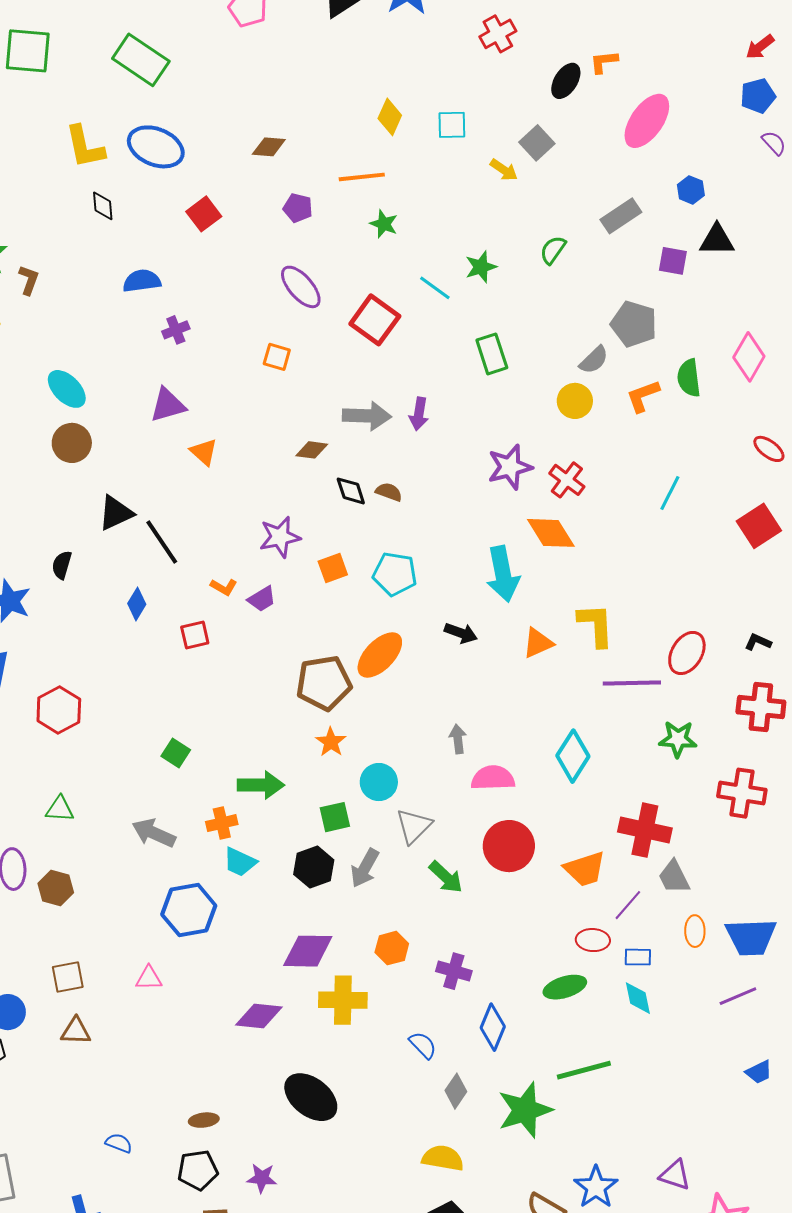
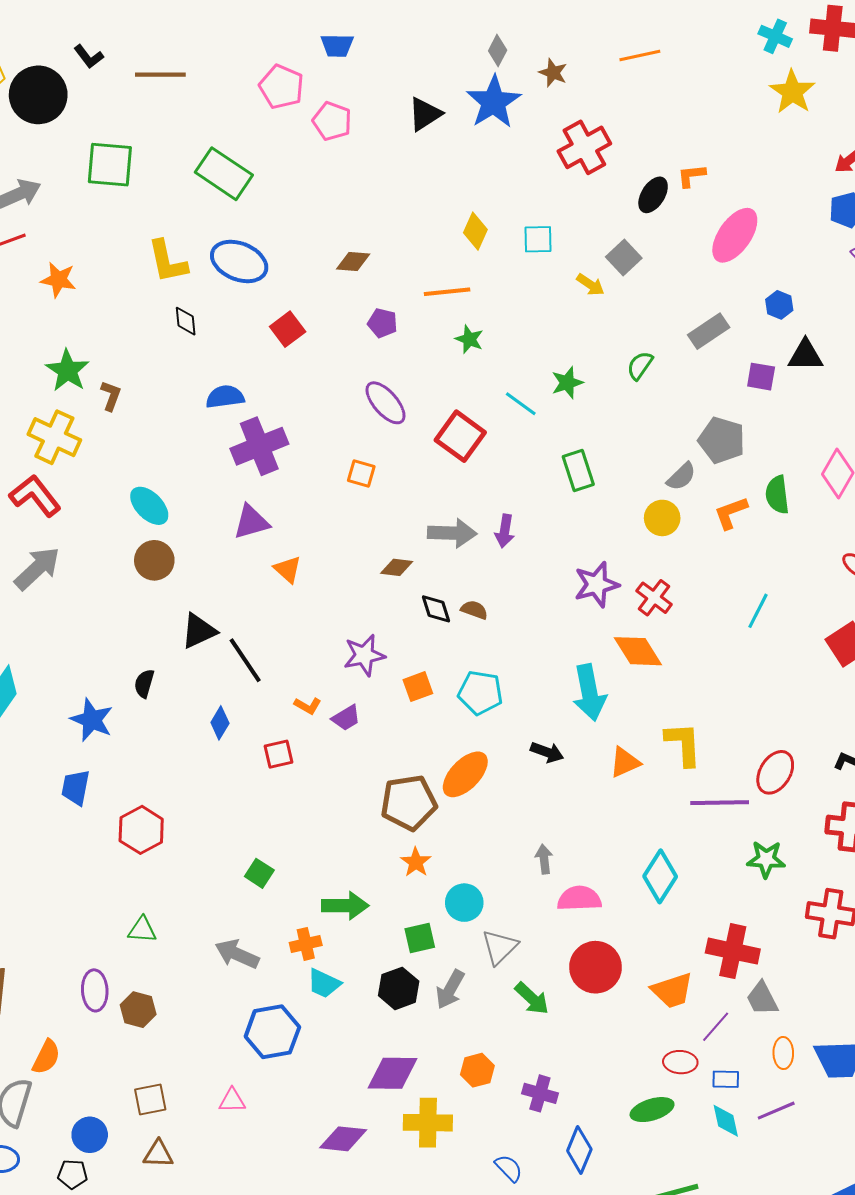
red cross: (498, 34) -> (584, 147), size x1.4
purple cross: (176, 330) -> (259, 446), size x2.0
purple line: (738, 996) -> (776, 1111), moved

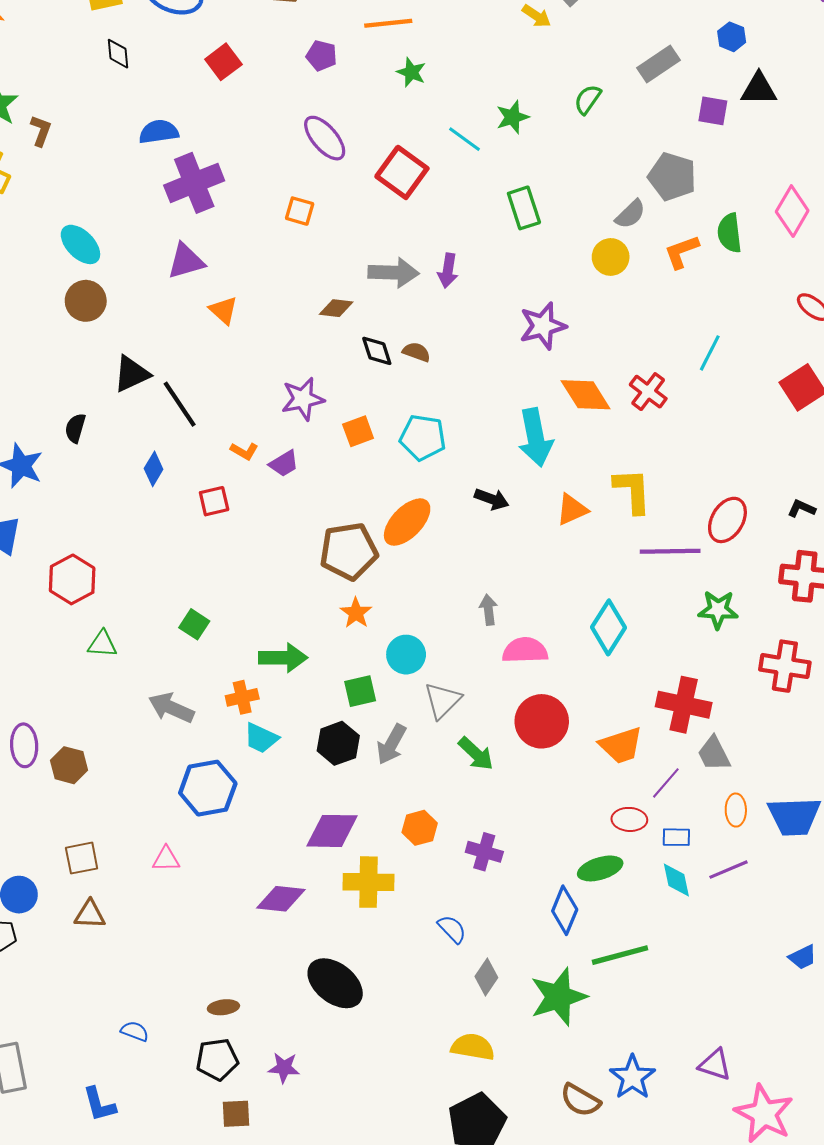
red cross: (654, 598) -> (648, 392), moved
green triangle: (142, 930) -> (102, 644), moved
blue diamond: (579, 1150) -> (565, 910), moved

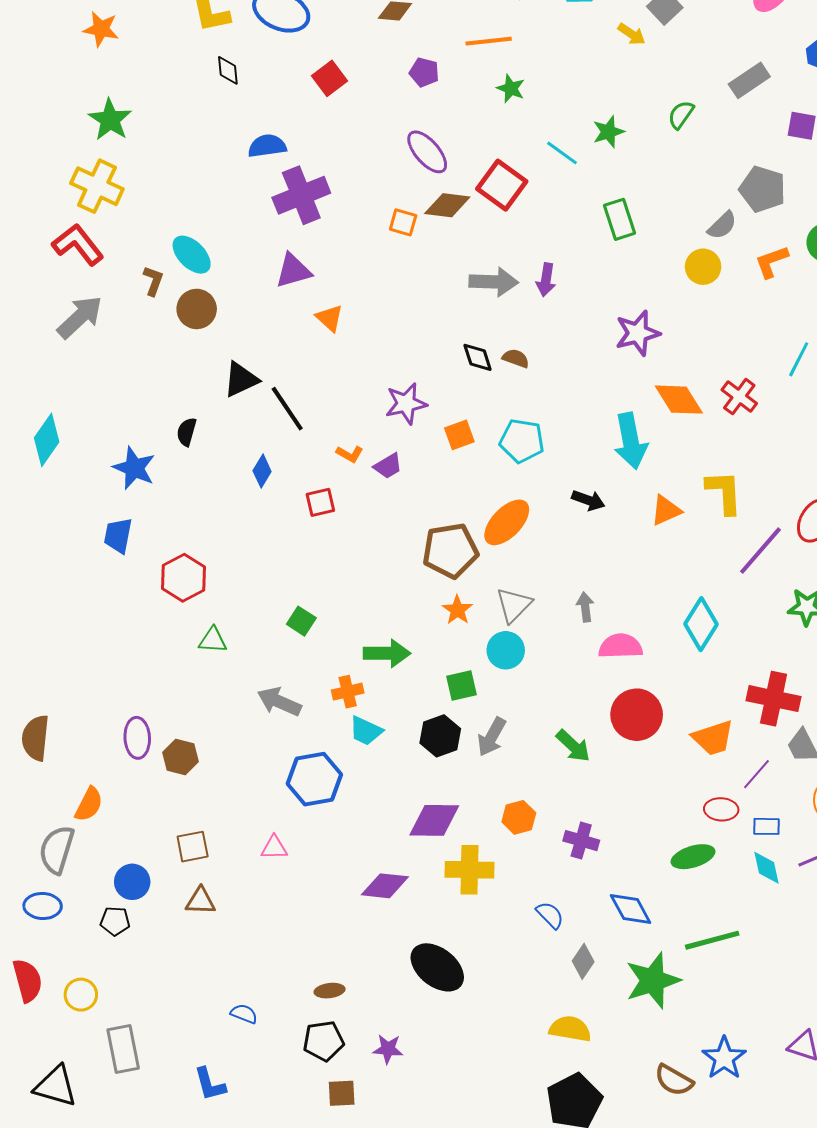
brown L-shape: (41, 131) -> (153, 281), moved
brown diamond: (336, 308) -> (447, 205), moved, size x1.4
purple line: (670, 551) -> (760, 551), turned -48
gray triangle: (443, 700) -> (514, 605), moved
blue diamond: (565, 910) -> (631, 909), moved, turned -51

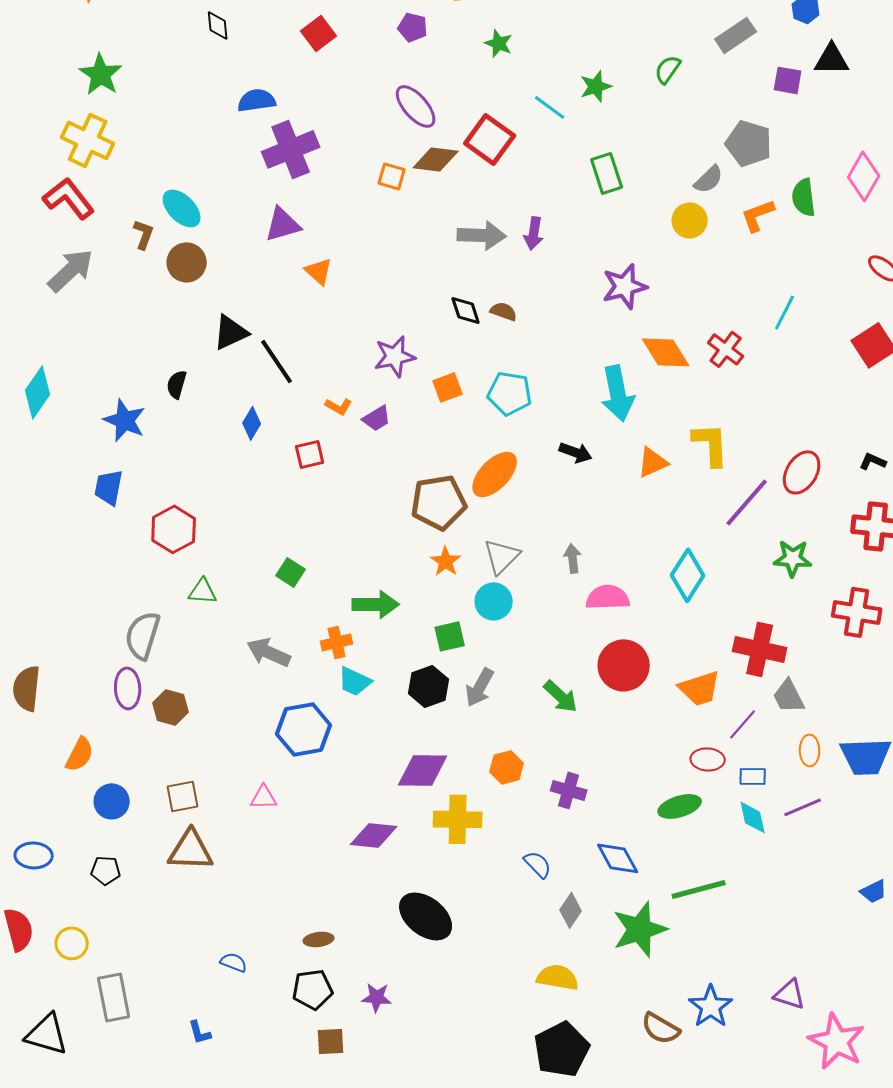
gray semicircle: (57, 850) -> (143, 635), moved
blue circle: (132, 882) -> (112, 801), moved
brown triangle: (201, 901) -> (191, 850), size x1.5
blue L-shape: (210, 1084) -> (200, 1032), size x0.7

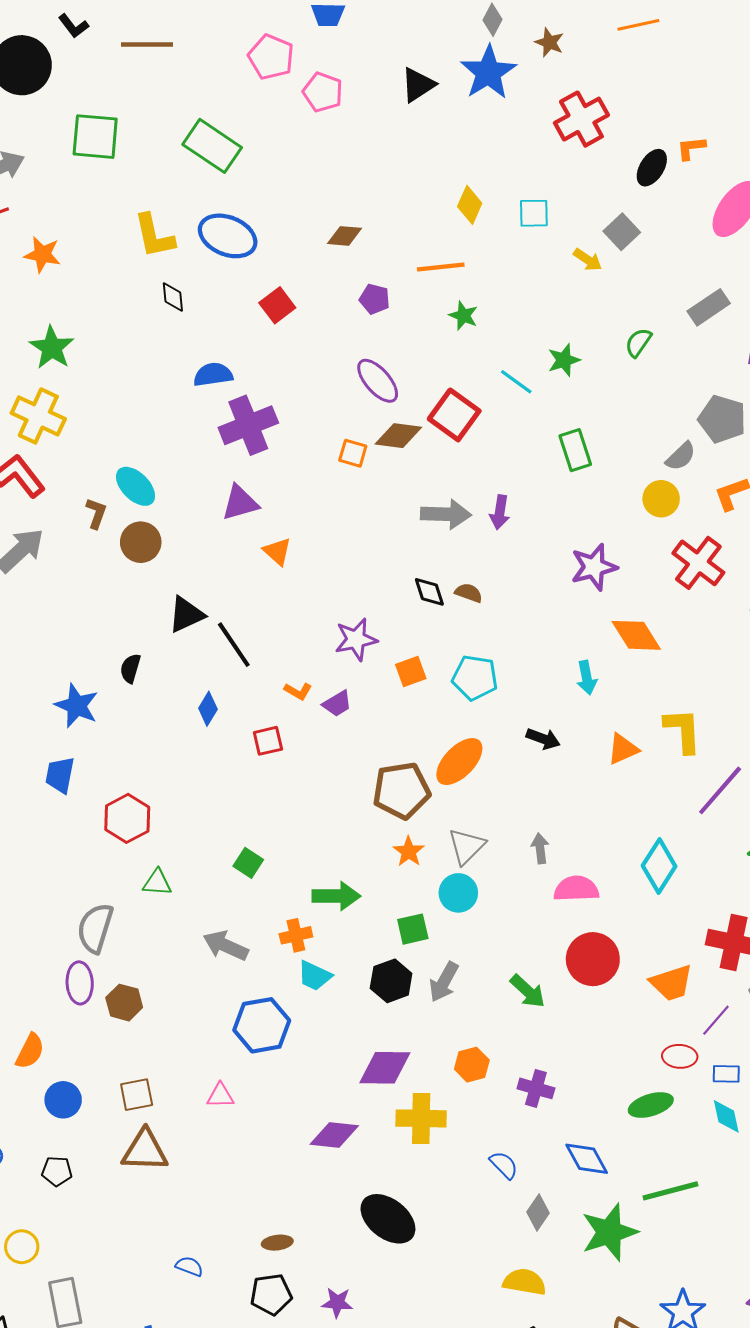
red cross: (726, 349) -> (698, 563), moved, size x1.4
cyan arrow: (618, 393) -> (587, 678), size x0.6

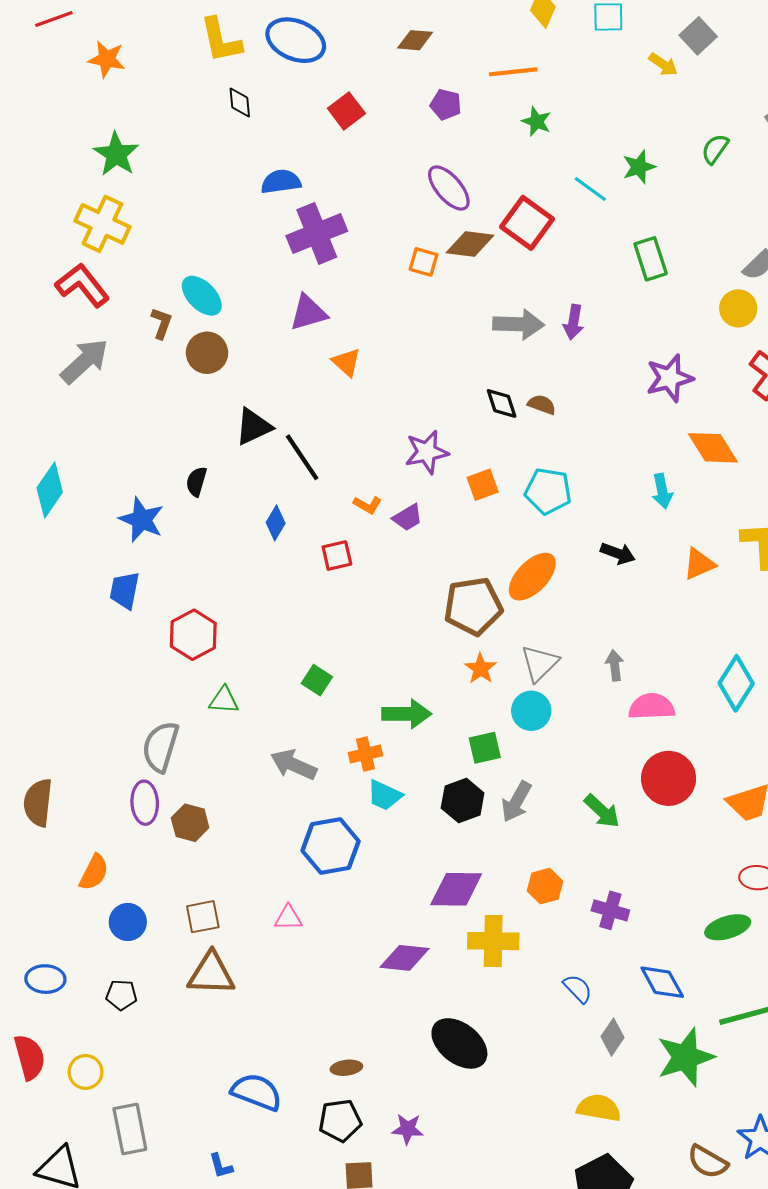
blue semicircle: (189, 1266) -> (257, 1092), size x1.8

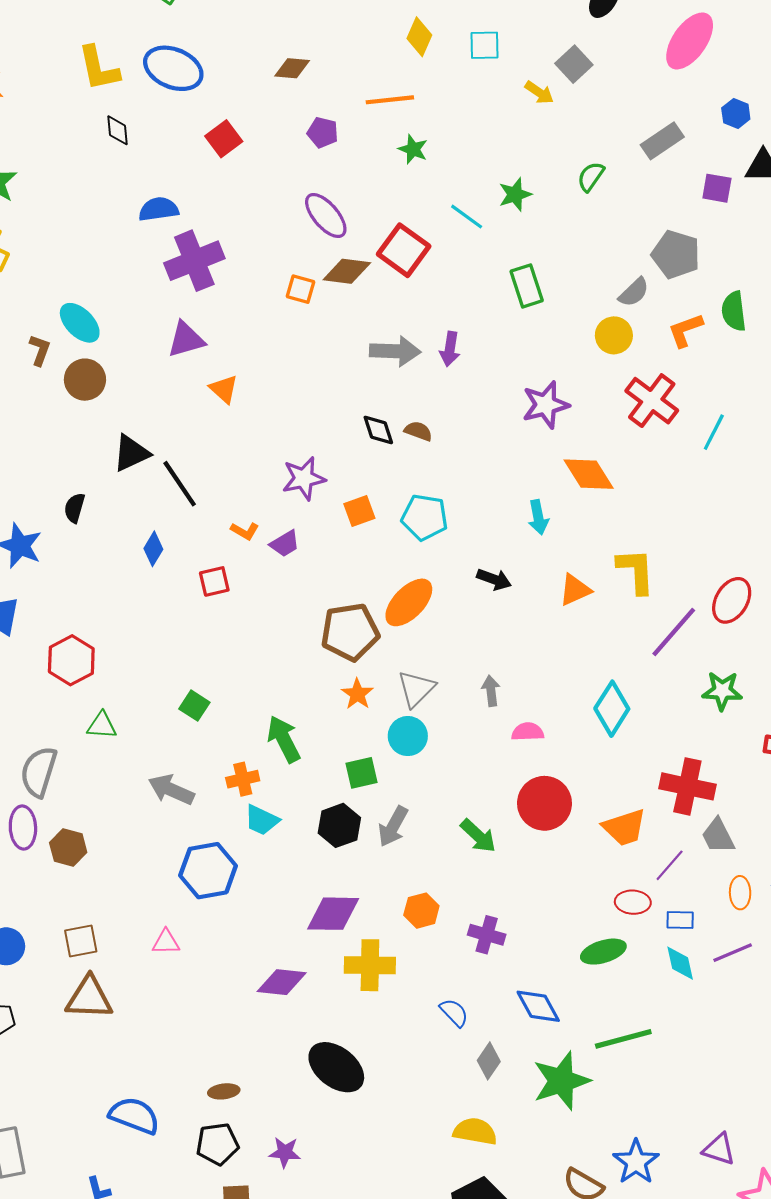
pink semicircle: (652, 707) -> (528, 732), size x0.7
green arrow: (407, 714) -> (284, 739), turned -117

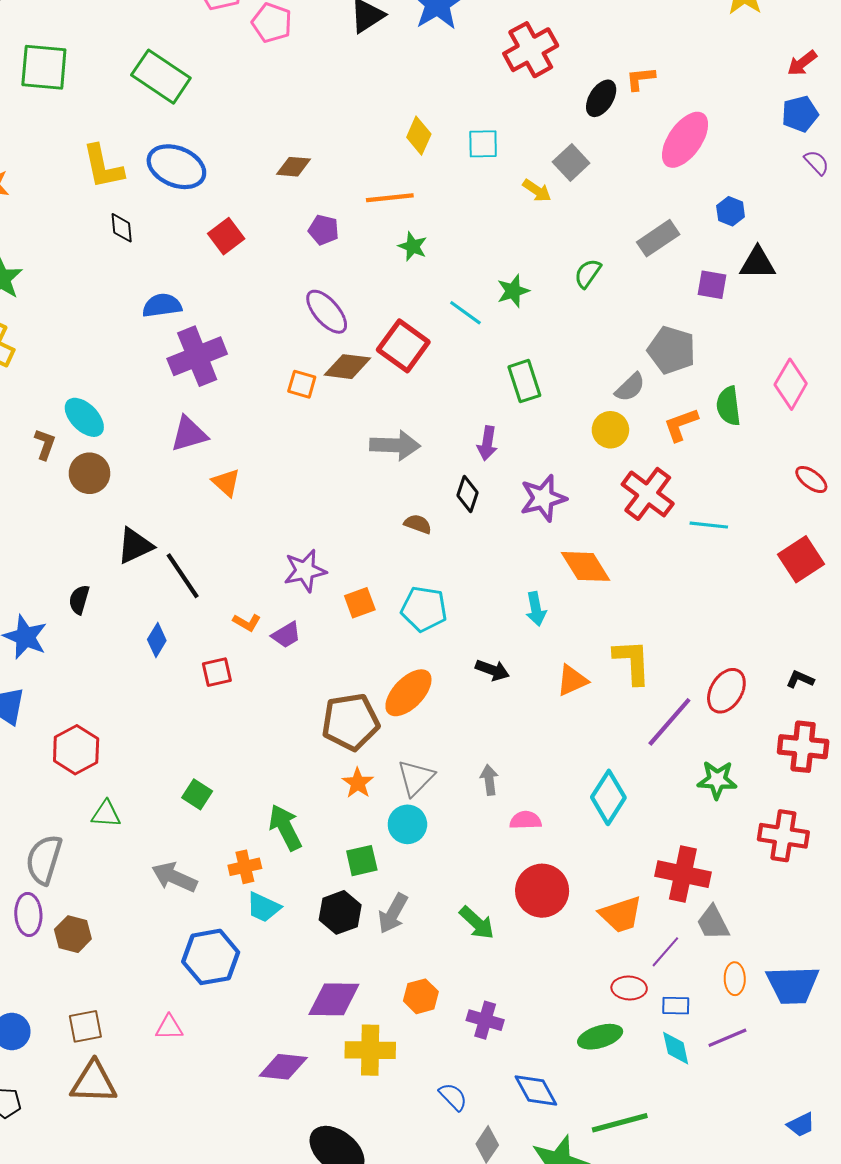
purple arrow: (450, 349) -> (487, 443), moved
black diamond: (378, 430) -> (468, 494), moved, turned 36
cyan line: (714, 432) -> (709, 525), turned 69

